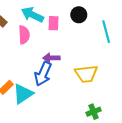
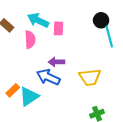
black circle: (79, 15) -> (101, 20), moved
blue arrow: (43, 74) -> (48, 77), turned 90

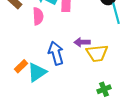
purple arrow: (56, 62) -> (82, 42), moved
blue arrow: (48, 77) -> (56, 53), turned 50

